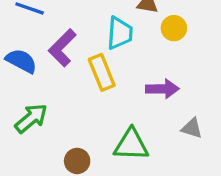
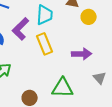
cyan trapezoid: (120, 33) -> (45, 15), moved
gray triangle: (192, 128) -> (100, 78), turned 32

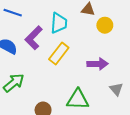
yellow rectangle: (45, 44) -> (59, 53), turned 60

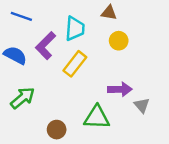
yellow circle: (105, 25) -> (119, 41), moved
purple arrow: (98, 64) -> (120, 89), moved

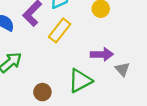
green triangle: (97, 117) -> (80, 81), turned -30

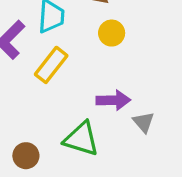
green triangle: (80, 81) -> (81, 139), turned 45

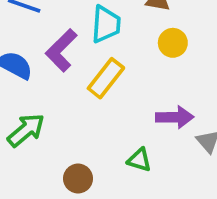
green triangle: (81, 139) -> (139, 160), size x0.6

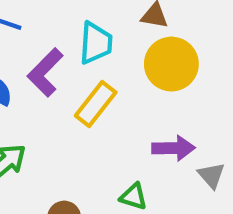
yellow circle: (173, 43) -> (171, 64), size x1.6

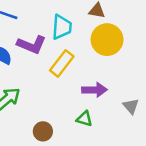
purple L-shape: (45, 72) -> (32, 45), turned -112
purple arrow: (173, 148) -> (94, 90), moved

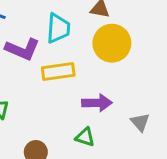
yellow rectangle: (62, 63) -> (58, 72), turned 44

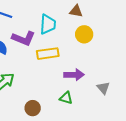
yellow circle: (112, 43) -> (84, 34), size x0.7

